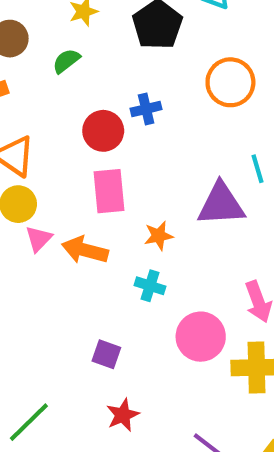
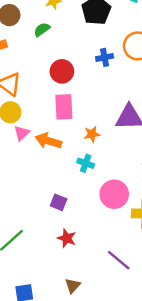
blue cross: (146, 109) -> (105, 57), moved
red star: (123, 415) -> (67, 238), turned -30

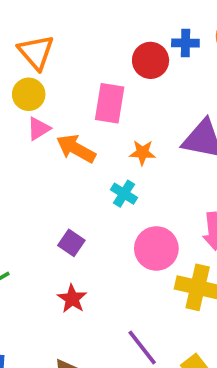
red circle: (62, 71) -> (151, 60), moved

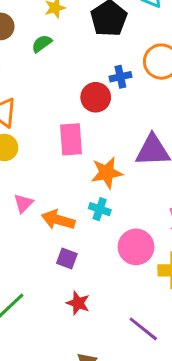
pink triangle: (39, 129) -> (23, 203), moved
orange arrow: (76, 149) -> (58, 220), moved
orange star: (142, 153) -> (107, 173), size x1.5

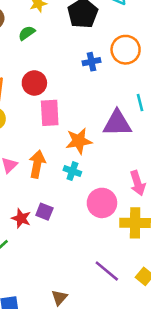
red circle: (96, 97) -> (34, 83), moved
orange arrow: (58, 220) -> (37, 164), moved, turned 84
red star: (78, 303) -> (21, 218), moved

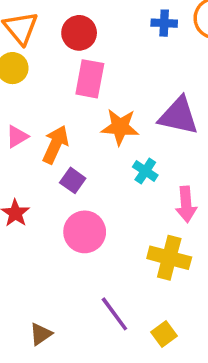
cyan cross: (72, 171) -> (145, 171), moved
pink circle: (102, 203) -> (85, 232), moved
purple square: (44, 212) -> (73, 180), moved

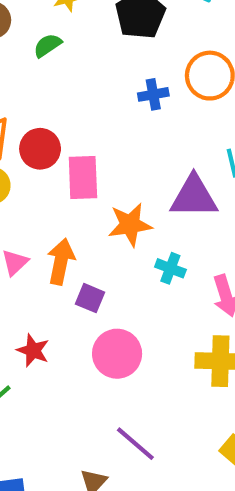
red circle: (79, 33) -> (40, 149), moved
purple line: (114, 314) -> (135, 444), moved

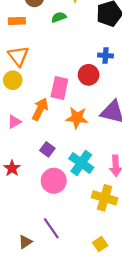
red circle: (40, 149) -> (89, 75), moved
orange arrow: (61, 262) -> (40, 109), moved
cyan cross: (170, 268) -> (81, 163), moved, size x1.6

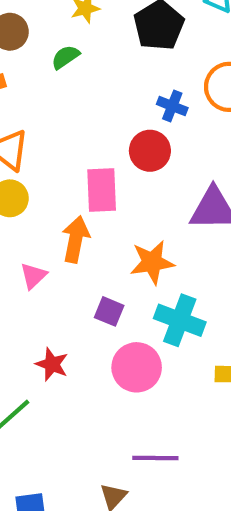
blue cross: (105, 55) -> (172, 106), turned 32
orange star: (77, 118) -> (152, 262), moved
purple line: (51, 228) -> (155, 458), turned -40

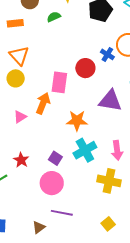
blue cross: (172, 106) -> (107, 54), moved
purple square: (109, 311) -> (55, 158), moved
cyan cross: (180, 320) -> (85, 150), turned 30
pink circle: (137, 367) -> (52, 183), moved

